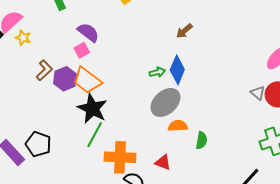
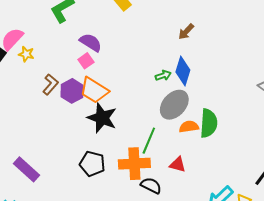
green line: (95, 135) -> (149, 141), moved
green semicircle: (201, 140) -> (209, 123), moved, size x1.6
black pentagon: (38, 144) -> (92, 164), moved

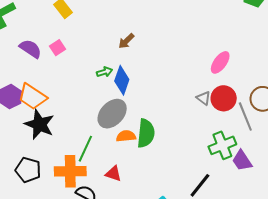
pink square: (86, 61) -> (57, 48), moved
green arrow: (163, 75) -> (104, 72), moved

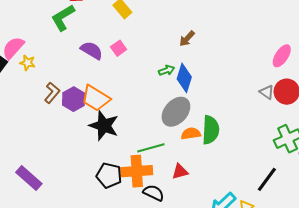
green line: (85, 149) -> (151, 148), turned 52
black pentagon: (28, 170) -> (109, 175), moved
red triangle: (113, 174) -> (180, 172), turned -30

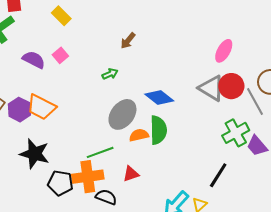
blue diamond: (184, 78) -> (159, 97), moved, turned -64
gray triangle: (267, 92) -> (211, 88), size x1.8
black star: (104, 126) -> (35, 154), moved

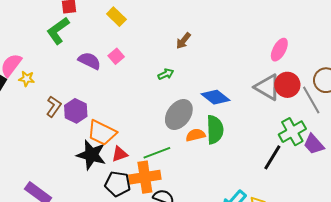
orange trapezoid: (41, 107) -> (102, 133), moved
red triangle: (131, 174) -> (120, 154), moved
black line: (218, 175) -> (272, 157), moved

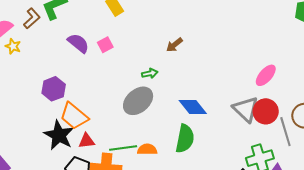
brown L-shape: (54, 106) -> (32, 18), moved
gray ellipse: (179, 115) -> (138, 101), moved
orange semicircle: (196, 135) -> (147, 149), moved

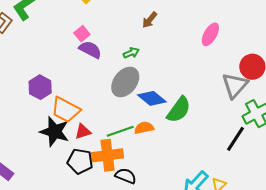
purple semicircle: (78, 43) -> (90, 50), moved
pink ellipse: (266, 75) -> (210, 34), moved
blue diamond: (193, 107) -> (152, 98), moved
gray triangle: (246, 109) -> (235, 85), moved, turned 40
green semicircle: (185, 139) -> (179, 110), turned 36

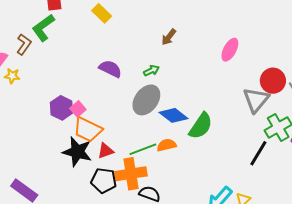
pink square: (82, 34) -> (78, 109), moved

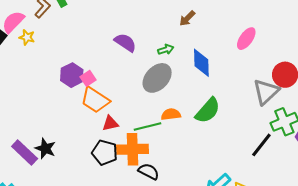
blue diamond: (173, 115) -> (201, 63), moved, turned 44
orange semicircle: (167, 145) -> (171, 114), moved
black star: (77, 152) -> (45, 148), moved, size x0.7

